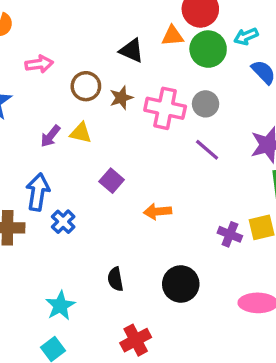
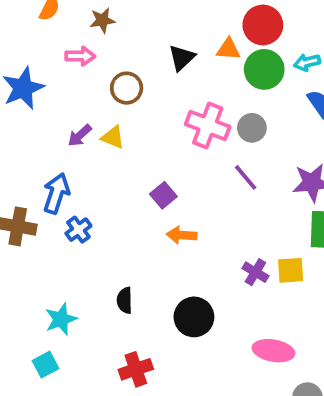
black triangle: (132, 51) -> (182, 58), turned 44
brown star: (121, 98) -> (102, 20), moved
purple square: (112, 181) -> (163, 195), moved

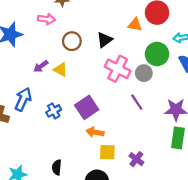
black triangle: (182, 58) -> (105, 40), moved
green circle: (264, 69) -> (157, 54), moved
purple square: (163, 195) -> (87, 107), size x1.5
blue cross: (78, 230) -> (54, 111), moved
yellow square: (291, 270) -> (107, 152), moved

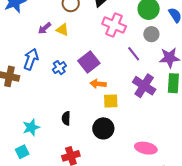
gray circle: (144, 73) -> (151, 34), moved
purple cross: (136, 159) -> (144, 86), moved, size x1.6

